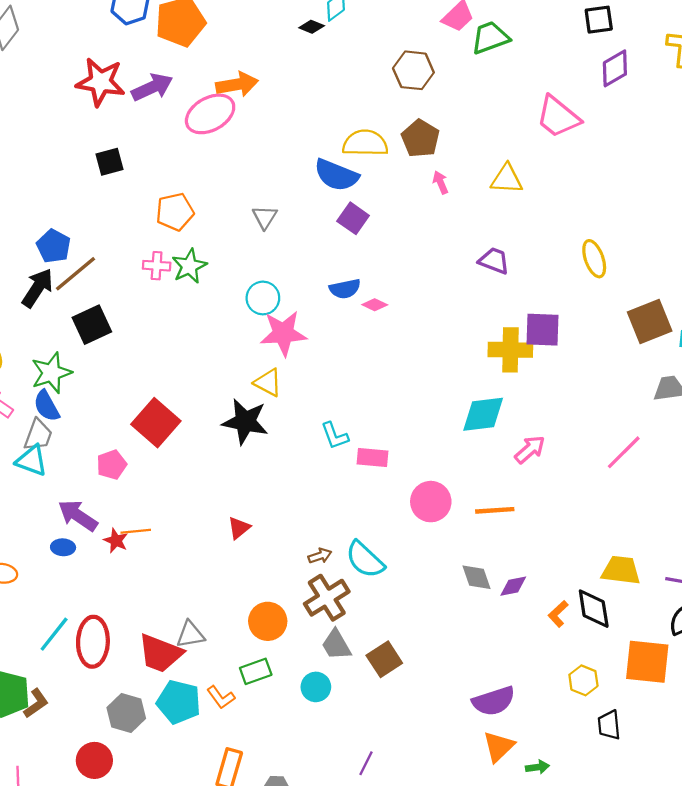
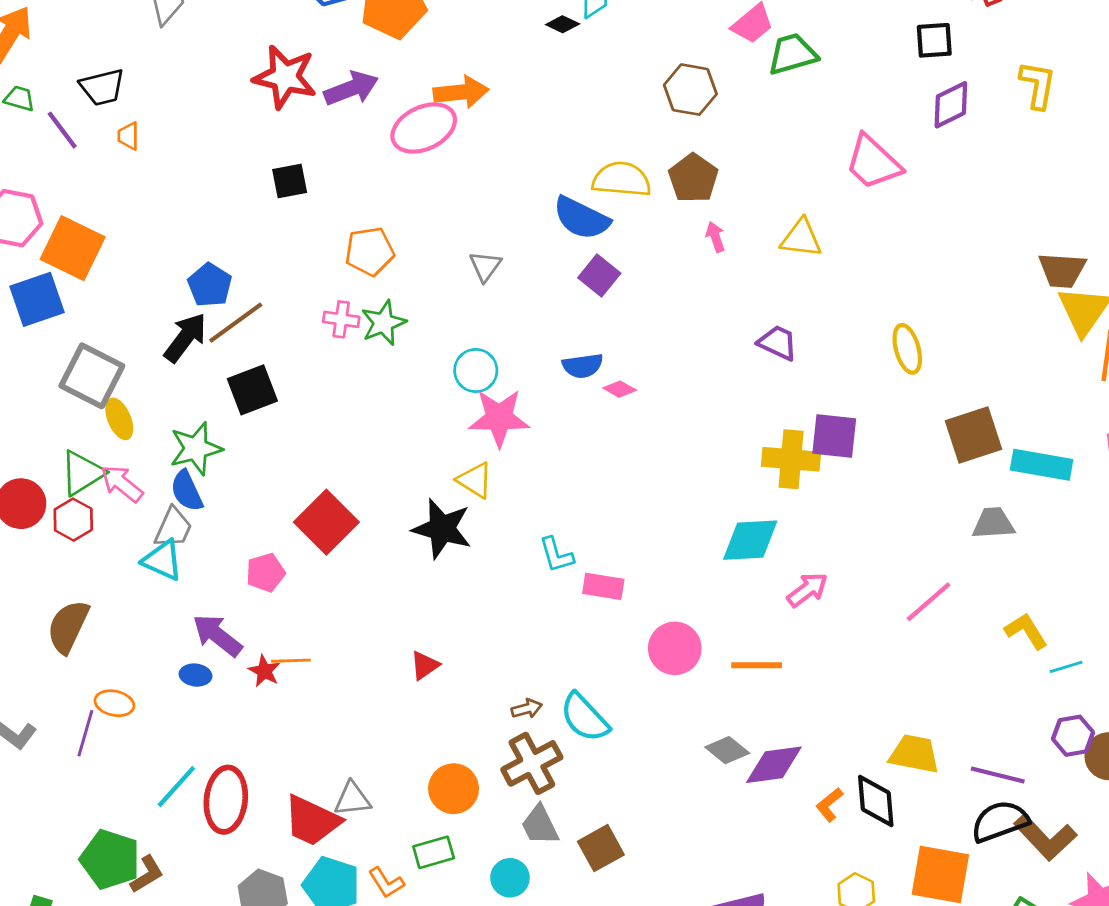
gray diamond: (477, 577) -> (727, 750), turned -36
purple diamond: (513, 586) -> (774, 765), size x1.6

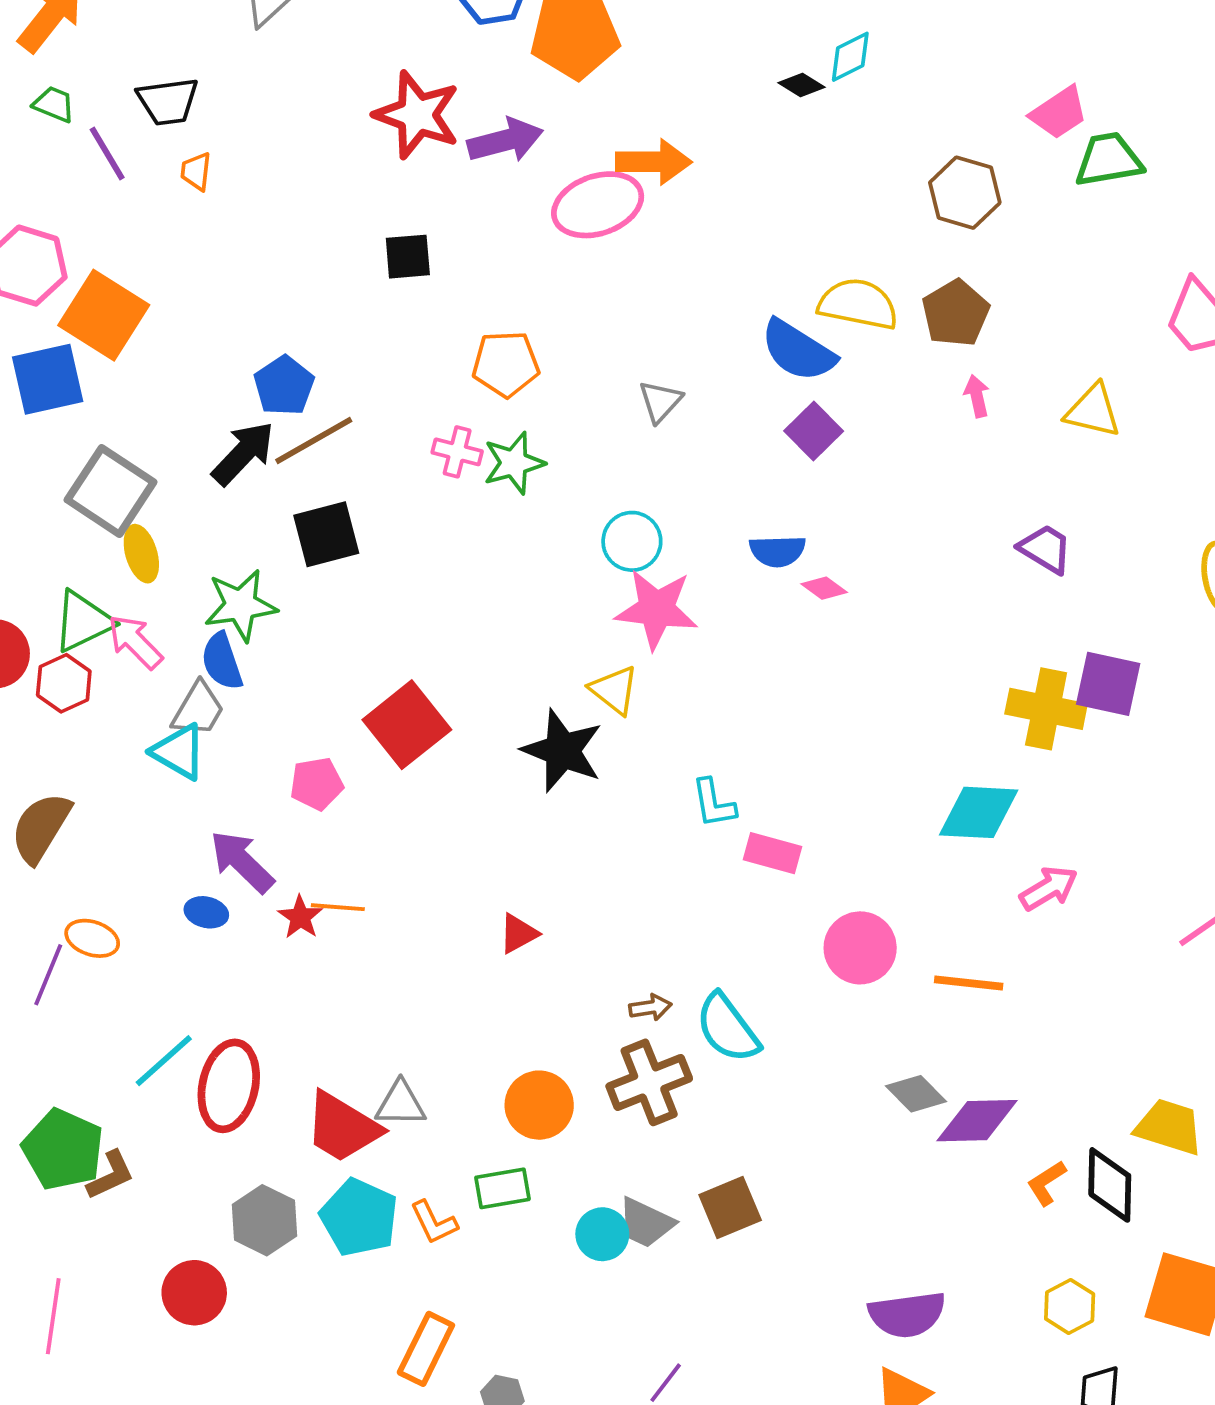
gray trapezoid: (540, 825) -> (646, 1223), moved, turned -45

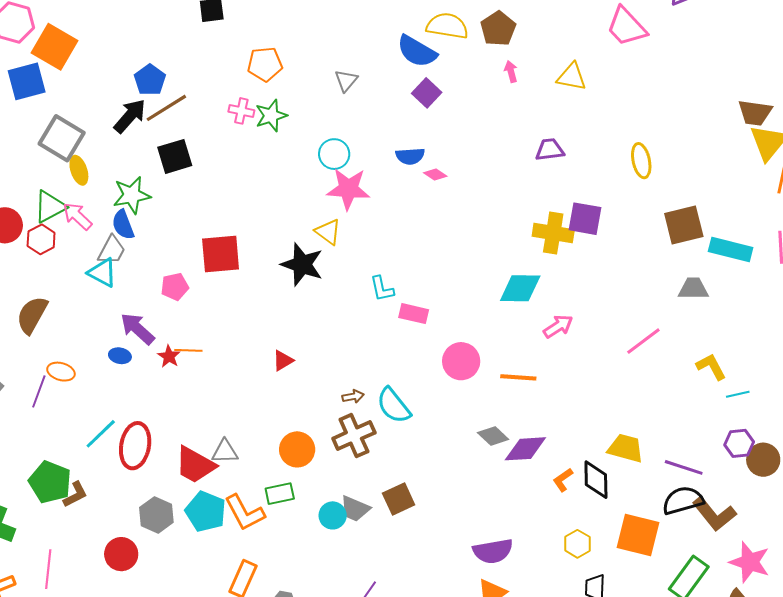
purple trapezoid: (1046, 549) -> (550, 150), turned -36
red square: (407, 725) -> (221, 254), turned 36
orange L-shape: (434, 1222) -> (245, 513), size x1.6

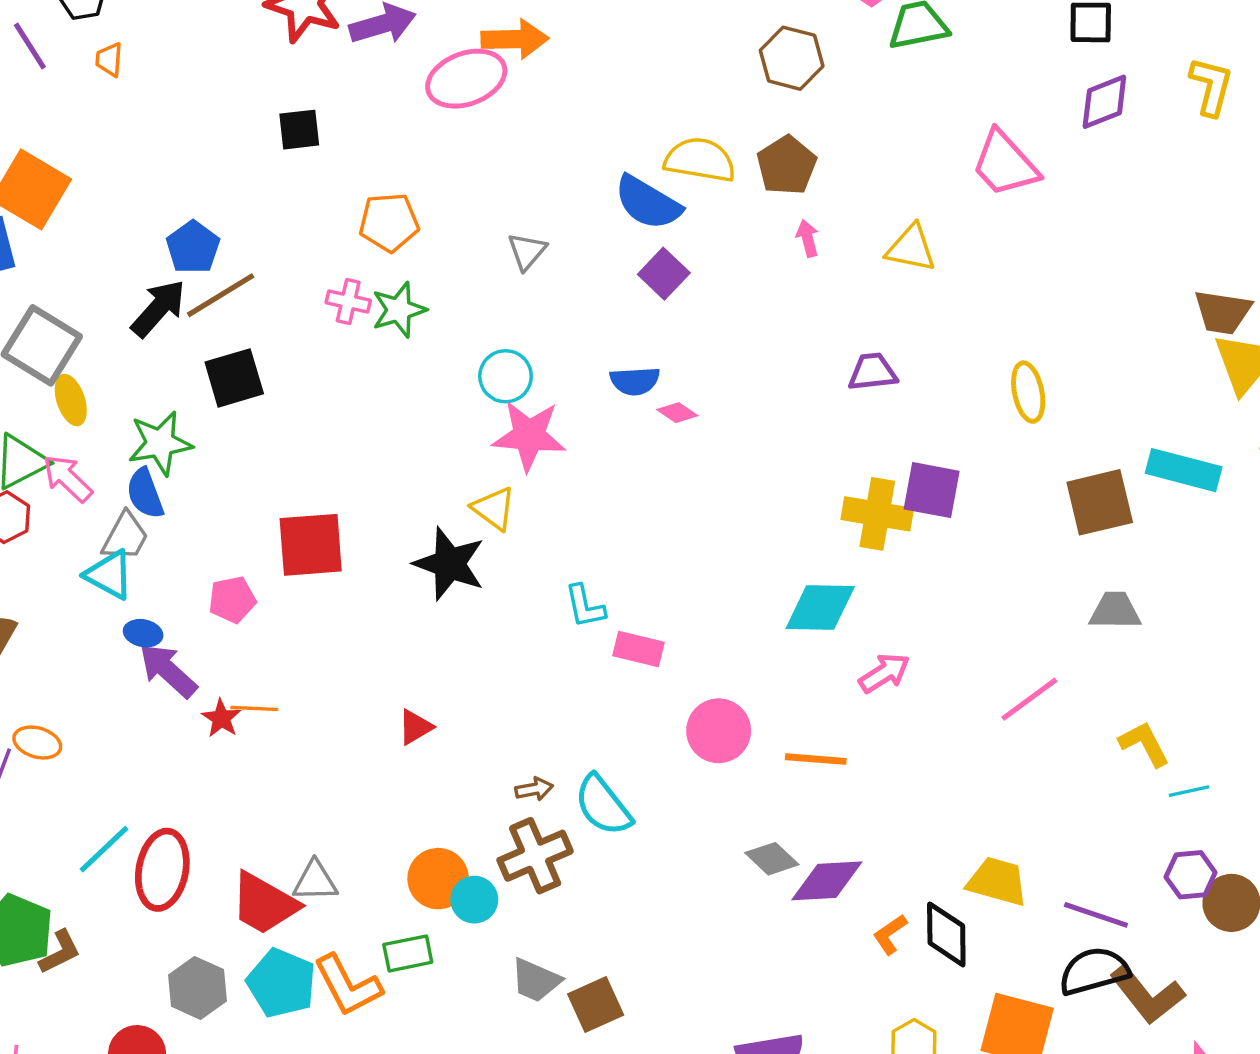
cyan rectangle: (731, 250) -> (1184, 470), moved
blue ellipse: (120, 356) -> (143, 633), moved
brown square: (399, 499) -> (596, 1004), moved
cyan circle: (333, 515) -> (474, 900), moved

